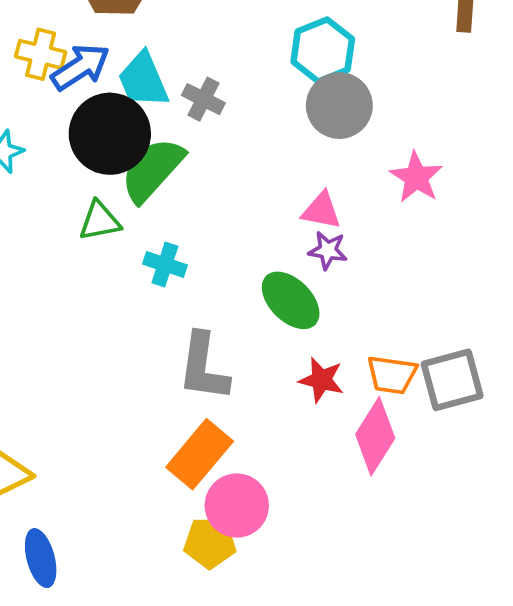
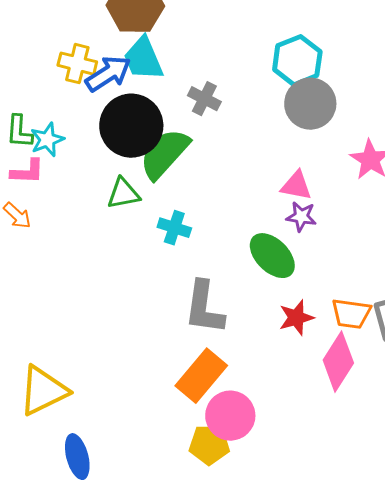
cyan trapezoid: (143, 80) -> (143, 59), moved
red star: (321, 380) -> (296, 318), turned -30

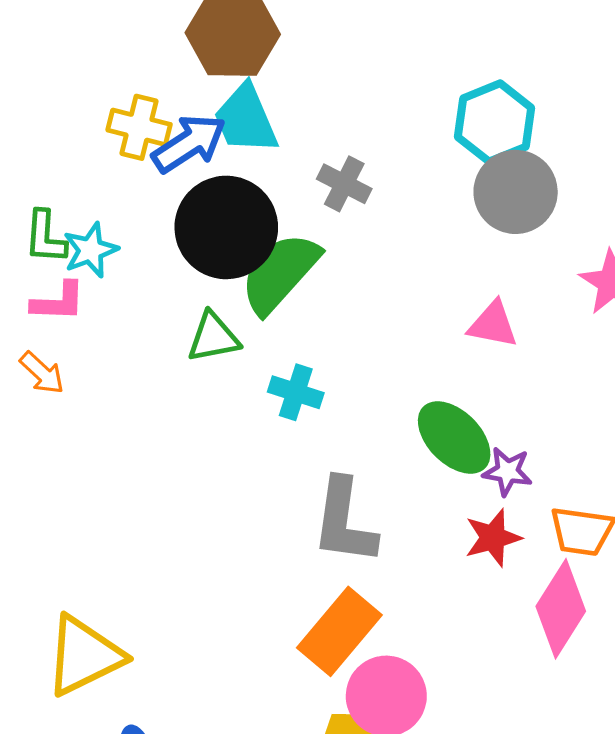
purple star: (301, 217) -> (507, 471), moved

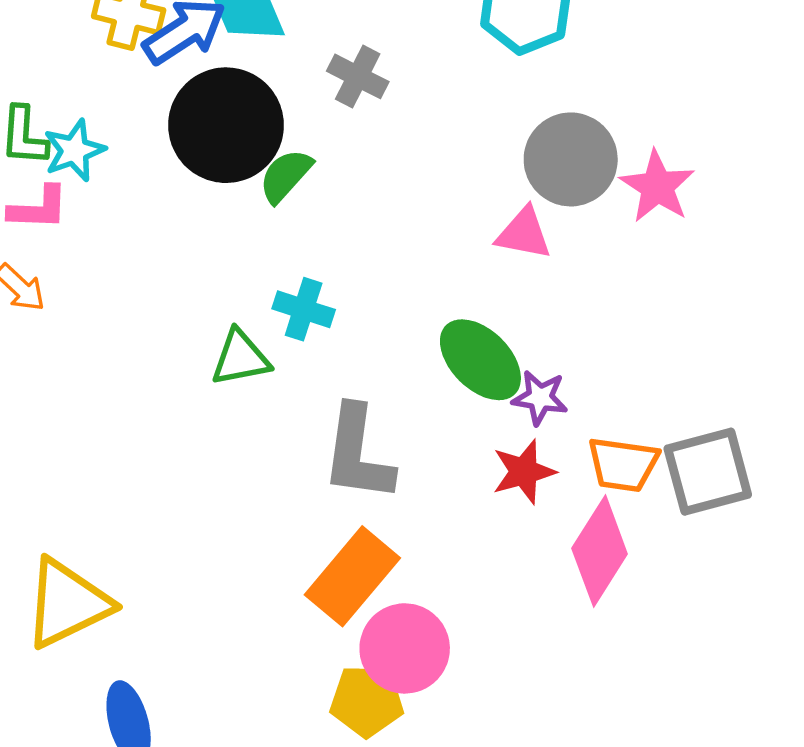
gray circle: (516, 192) -> (571, 159), moved
green semicircle: (280, 273) -> (286, 176), size x0.6
green triangle: (213, 337) -> (240, 358), moved

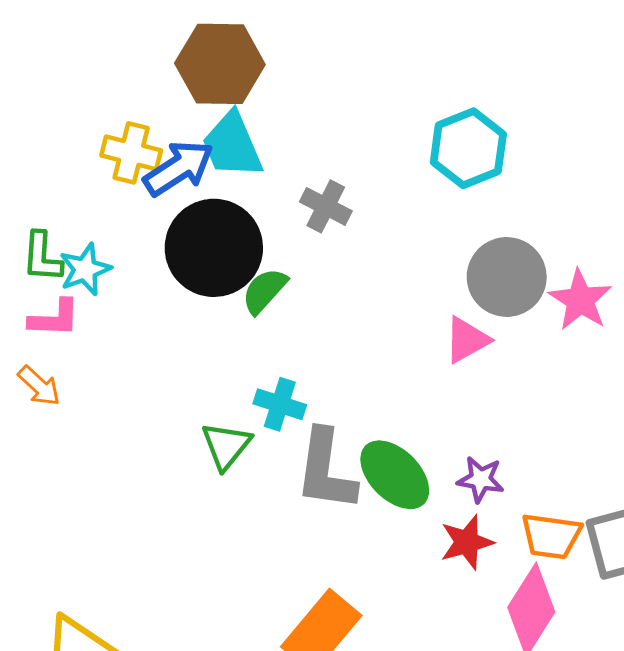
pink triangle: (524, 233) -> (467, 340), turned -40
green triangle: (240, 358) -> (226, 446), turned -40
green ellipse: (480, 360) -> (395, 475), moved
gray L-shape: (358, 454) -> (326, 470), moved

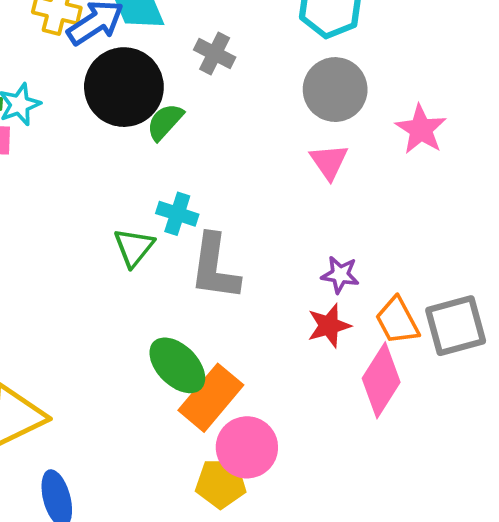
gray circle: (507, 277) -> (335, 90), moved
pink triangle: (467, 340) -> (329, 162), turned -36
green ellipse: (395, 475) -> (177, 365), moved
orange trapezoid: (551, 536) -> (397, 321), turned 54

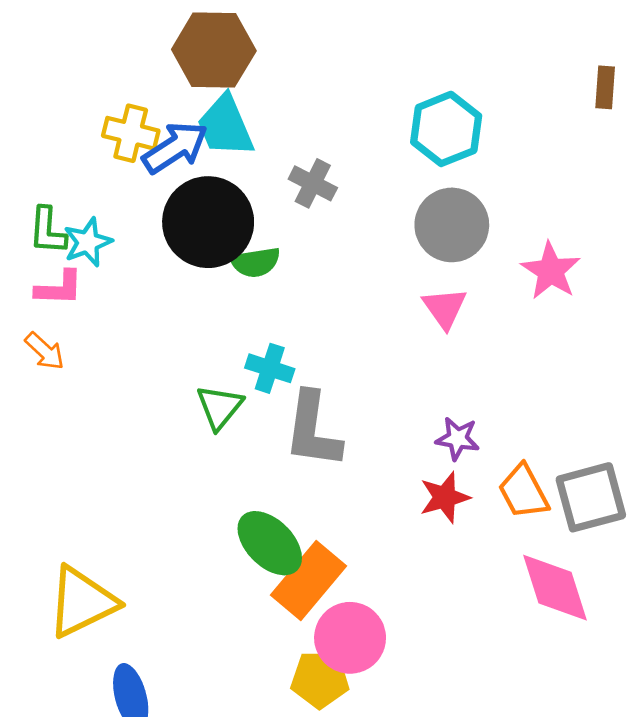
green semicircle: (165, 122) -> (255, 262), turned -141
pink diamond: (381, 380) -> (555, 588), moved, turned -50

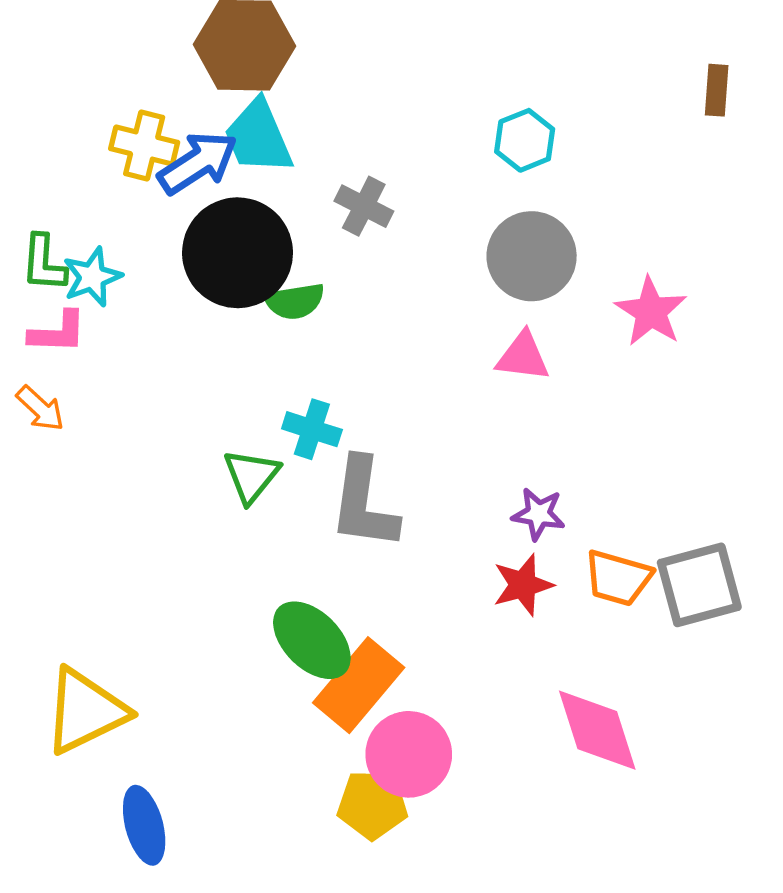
cyan hexagon: (446, 129) -> (525, 140), size x0.7
pink triangle: (445, 308) -> (523, 357), turned -48
orange trapezoid: (523, 492) -> (618, 578), turned -46
pink diamond: (555, 588) -> (597, 730), moved

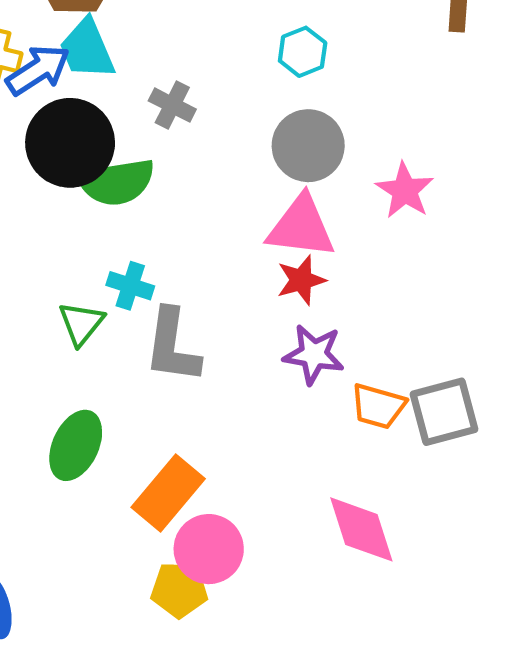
green semicircle: (295, 301) -> (116, 182), size x1.6
pink triangle: (523, 357) -> (301, 227), size x1.6
purple star: (538, 514) -> (314, 354), size x1.4
red star: (523, 585) -> (301, 280), moved
green ellipse: (312, 640) -> (76, 445), moved, turned 70

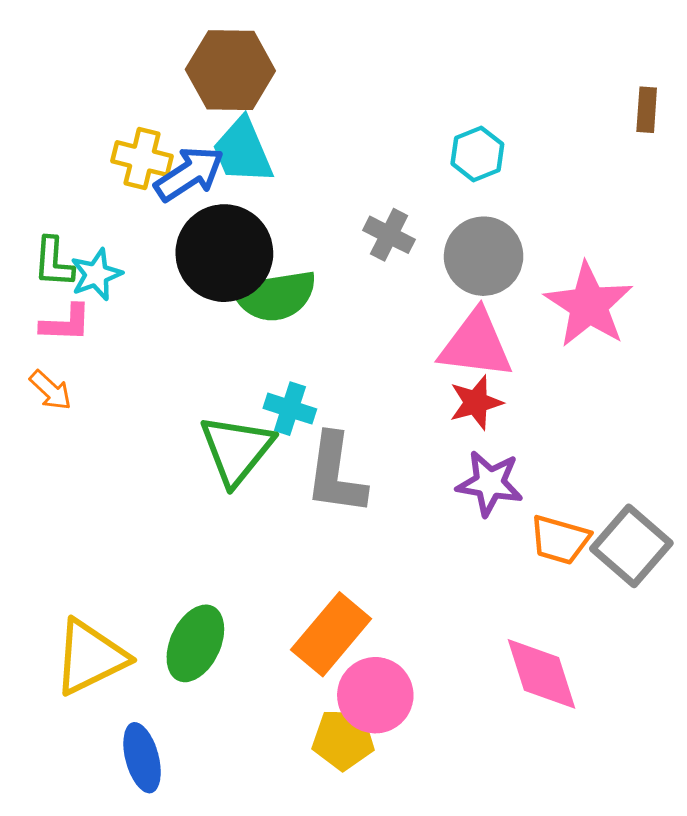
gray cross: (172, 105) -> (389, 235), moved
pink star: (405, 190) -> (589, 305), size x1.4
green triangle: (81, 324) -> (237, 450), size x1.5
gray square: (444, 412) -> (631, 546), turned -34
green ellipse: (76, 445) -> (195, 643), moved

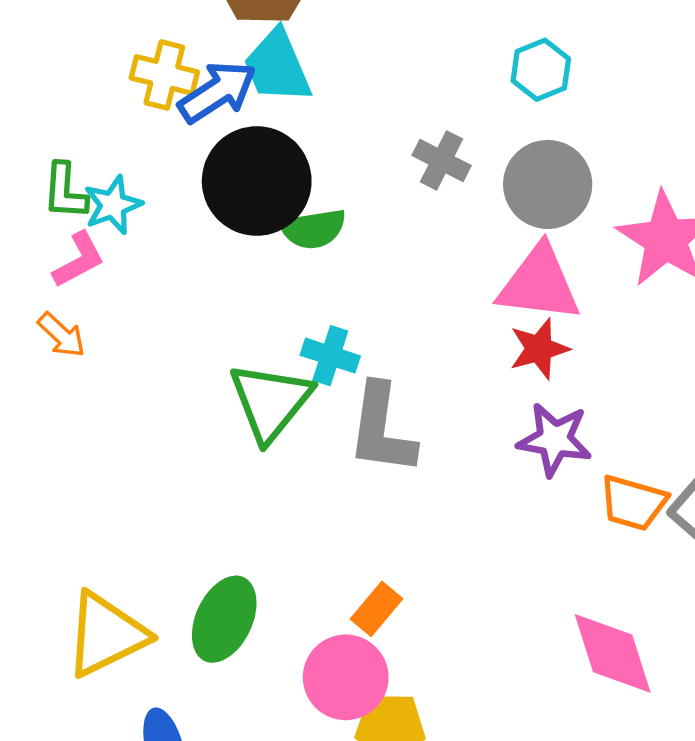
green semicircle: (275, 296) -> (313, 229), size x0.7
pink L-shape: (66, 323) -> (79, 260), turned -30
orange rectangle: (331, 634) -> (377, 609), size x0.6
pink circle: (375, 695) -> (346, 677), moved

